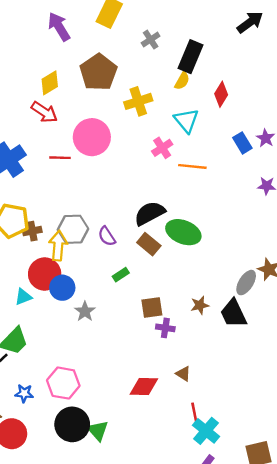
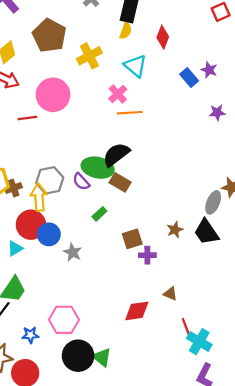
orange line: (192, 166) -> (130, 113), moved
green ellipse: (183, 232) -> (98, 168), moved

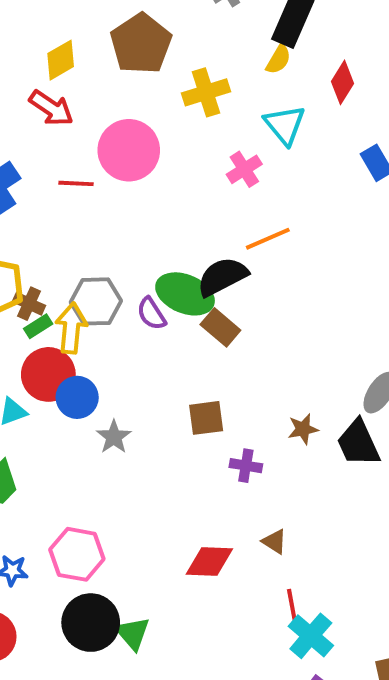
orange line: (130, 113) -> (268, 239), moved, turned -30
brown cross: (14, 188) -> (29, 304), turned 35
green rectangle: (99, 214) -> (38, 326), moved
brown square: (132, 239) -> (206, 418), moved

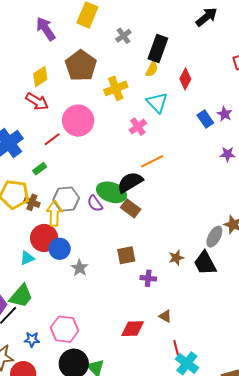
red line: (76, 183) -> (52, 139), turned -36
green rectangle: (38, 326) -> (40, 169), moved

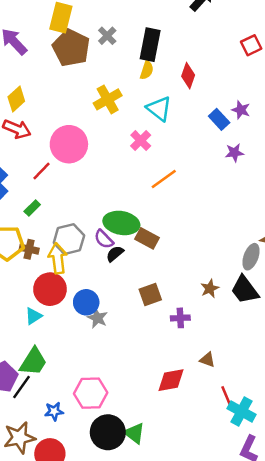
brown pentagon: (81, 66) -> (71, 48), moved
purple star: (228, 154) -> (234, 153), moved
black semicircle: (130, 182) -> (115, 254), moved, size x0.6
blue circle: (60, 249) -> (86, 302), moved

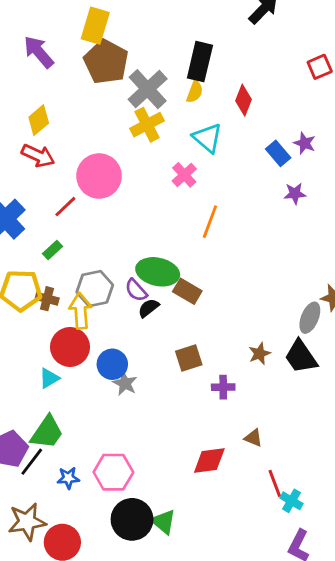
gray cross: (107, 36) -> (148, 89), moved, size x1.8
orange line: (164, 179) -> (210, 222), turned -36
blue star: (54, 411) -> (68, 478), moved
cyan cross: (241, 411) -> (292, 501), size x0.7

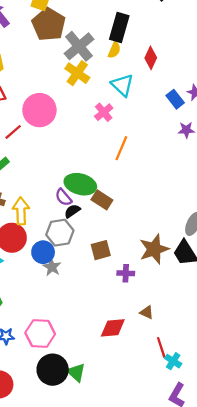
yellow cross: (147, 125) -> (77, 73), turned -30
gray hexagon: (95, 289) -> (60, 233), moved
brown star: (259, 354) -> (154, 249), size x1.8

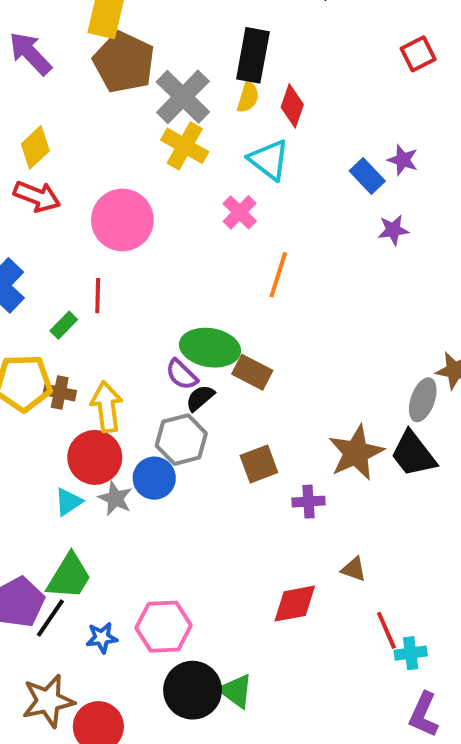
red diamond: (151, 58) -> (292, 106), moved
red line: (13, 132) -> (98, 296), moved, turned -42
gray star: (52, 267) -> (115, 498), moved
cyan cross: (173, 361) -> (411, 653), turned -35

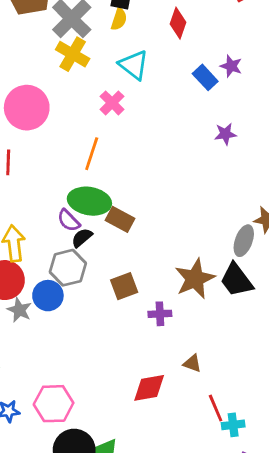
red diamond: (292, 106) -> (178, 23), moved
purple star: (393, 230) -> (225, 134), moved
orange line: (278, 275) -> (92, 154), moved

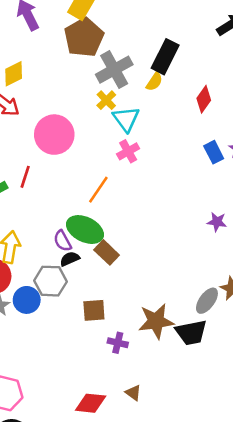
yellow cross: (73, 54) -> (106, 100), size x0.7
cyan triangle: (134, 65) -> (126, 119), moved
purple star: (225, 134) -> (217, 222), moved
black trapezoid: (236, 280) -> (191, 332), turned -80

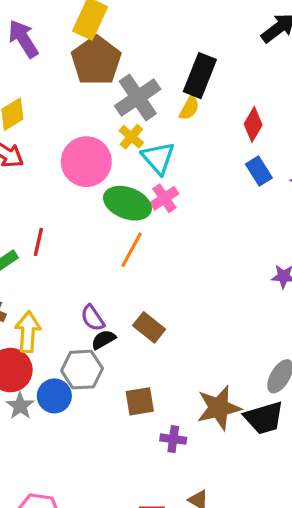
pink circle: (54, 135) -> (86, 162), moved
blue rectangle: (214, 152) -> (259, 171), moved
green ellipse: (85, 230) -> (127, 203), moved

